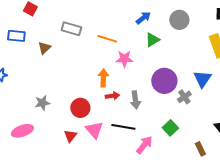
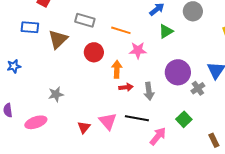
brown triangle: (44, 48) -> (58, 39), size x1.5
red circle: (80, 108) -> (94, 52), moved

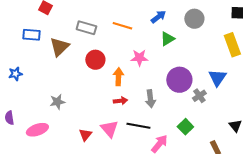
orange line: (121, 30) -> (122, 26), moved
red arrow: (126, 87) -> (120, 101), moved

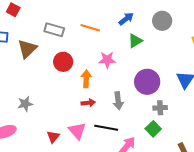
gray cross: (199, 96) -> (160, 108), moved, turned 32

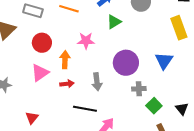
green square: (153, 129) -> (154, 106), moved
pink triangle: (77, 131) -> (40, 73), moved, turned 36

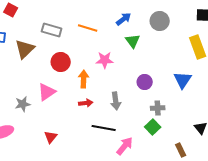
green triangle: (114, 22) -> (133, 41), turned -35
purple circle: (126, 63) -> (145, 82), size x0.6
pink triangle: (40, 73) -> (47, 92), moved
green square: (154, 106) -> (153, 127), moved

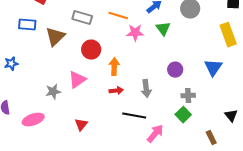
pink star: (105, 60) -> (135, 33), moved

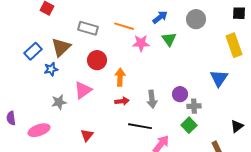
blue rectangle: (27, 25) -> (33, 51), moved, turned -48
blue star: (11, 64) -> (51, 69), moved
purple circle: (175, 70) -> (180, 94), moved
black triangle: (231, 116) -> (237, 126), turned 32

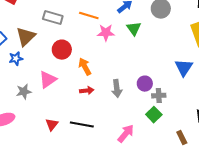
orange arrow: (120, 77) -> (85, 67), turned -30
black line: (140, 126) -> (82, 125), moved

